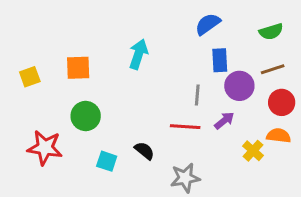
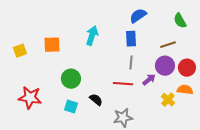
green semicircle: (271, 32) -> (180, 21), turned 77
blue rectangle: (220, 60) -> (131, 39), moved
brown line: (273, 69) -> (168, 45), moved
purple circle: (239, 86) -> (165, 66), moved
green circle: (86, 116) -> (71, 79), moved

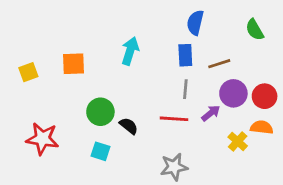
blue semicircle: (138, 16) -> (195, 23), turned -42
brown line: (168, 45) -> (219, 64), moved
black semicircle: (96, 100) -> (129, 126), moved

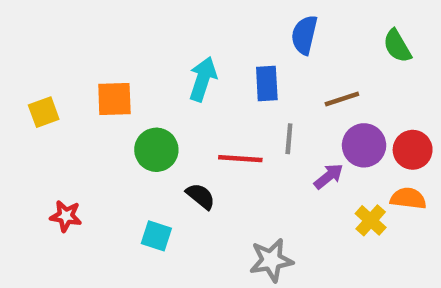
blue rectangle: (185, 55) -> (267, 83), moved
green circle: (100, 112) -> (156, 150), moved
red line: (174, 119) -> (240, 159), moved
red star: (42, 139) -> (66, 216), size x0.6

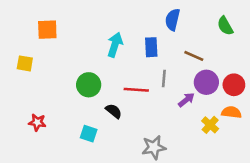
orange square: (114, 99) -> (47, 30), moved
brown line: (342, 99) -> (194, 56), turned 42
yellow square: (44, 112) -> (25, 63), turned 30

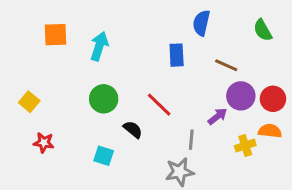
cyan arrow: (115, 45) -> (99, 46), moved
yellow square: (25, 63) -> (29, 102), moved, turned 30
gray line: (164, 79) -> (191, 140), moved
red line: (136, 90) -> (159, 105), turned 40
yellow cross: (210, 125) -> (245, 146), turned 30

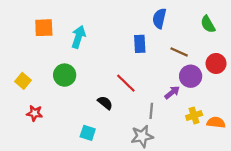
green circle: (104, 99) -> (65, 75), moved
red circle: (273, 99) -> (216, 63), moved
orange semicircle: (270, 131) -> (216, 122), moved
cyan square: (104, 156) -> (88, 133), moved

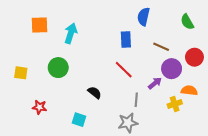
yellow square: (23, 81) -> (21, 73), turned -32
red line: (126, 83) -> (124, 70), moved
red star: (35, 113) -> (39, 107), moved
orange semicircle: (216, 122) -> (189, 90), moved

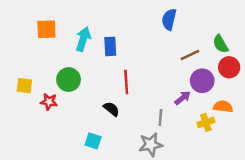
green semicircle: (187, 22) -> (221, 44), moved
blue rectangle: (126, 40) -> (110, 46), moved
brown line: (161, 47) -> (190, 55), turned -49
red line: (124, 70) -> (126, 82), moved, turned 42
red star: (39, 107) -> (49, 102), moved

